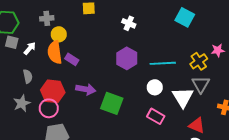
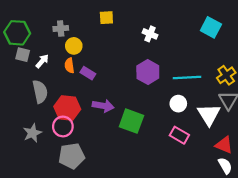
orange semicircle: (55, 52) -> (69, 65), size x0.6
gray semicircle: (28, 76) -> (40, 92), size x1.5
gray star: (22, 103) -> (32, 133), moved

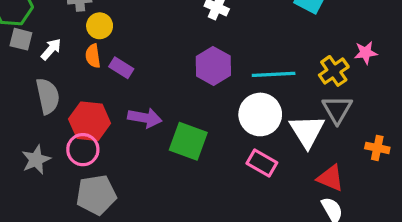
white circle: (178, 104) -> (260, 114), size x1.6

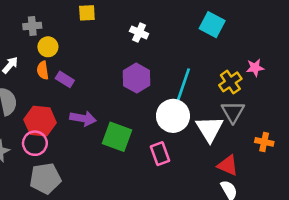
cyan line: (274, 74) -> (183, 85), turned -68
pink rectangle: (262, 163) -> (160, 154), moved, turned 40

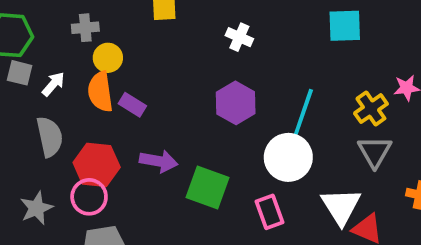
cyan square: (212, 25) -> (345, 26), turned -30
orange semicircle: (43, 70) -> (100, 92), size x1.5
white triangle: (209, 129) -> (341, 206), moved

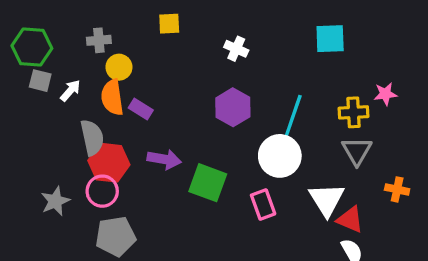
yellow cross: (371, 109) -> (354, 112), turned 32
gray semicircle: (50, 137) -> (92, 138), moved

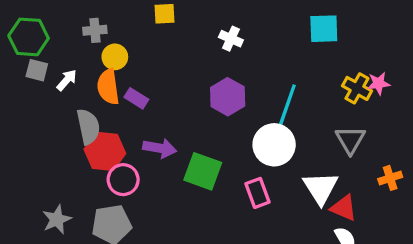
yellow cross: (354, 112) -> (357, 88), moved, turned 32
orange cross: (397, 189) -> (390, 178), turned -30
pink circle: (102, 191) -> (123, 180), moved
gray star: (55, 201) -> (57, 219), moved

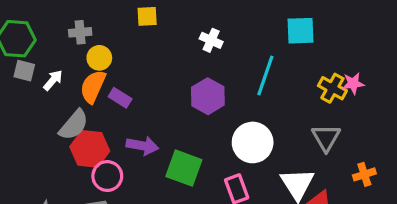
orange semicircle: (108, 87) -> (93, 87), turned 32
cyan line: (287, 105) -> (265, 75), moved
gray semicircle: (88, 127) -> (74, 125), turned 52

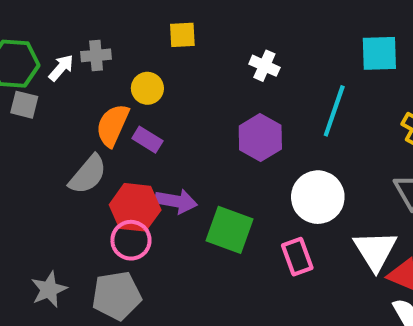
yellow circle: (99, 58) -> (147, 88), moved
white arrow: (53, 80) -> (61, 68), moved
red hexagon: (90, 149) -> (135, 207), moved

